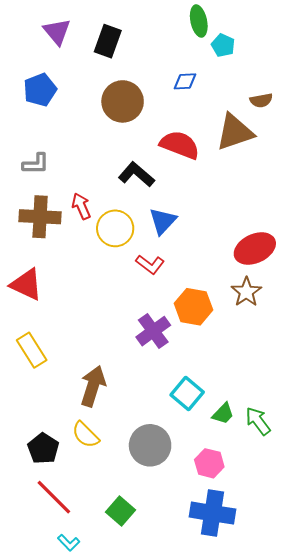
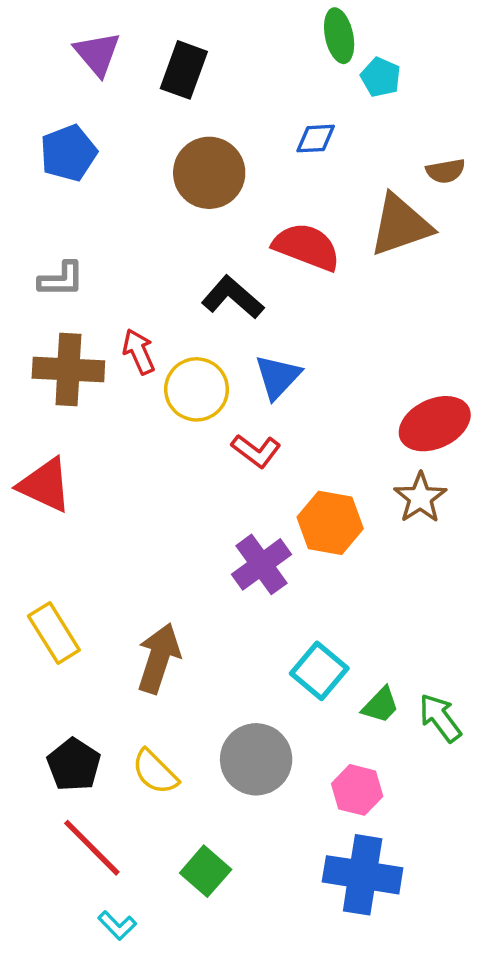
yellow rectangle: (32, 350) -> (54, 633), moved
yellow semicircle: (86, 435) -> (155, 772), moved

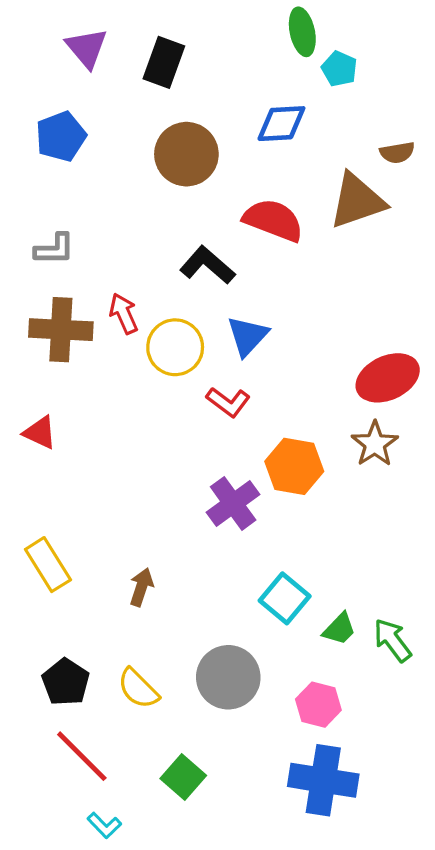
blue diamond: (316, 139) -> (281, 124), size x1.4
red triangle: (45, 485) -> (40, 433), size x0.7
brown arrow: (159, 658) -> (141, 587), size x0.6

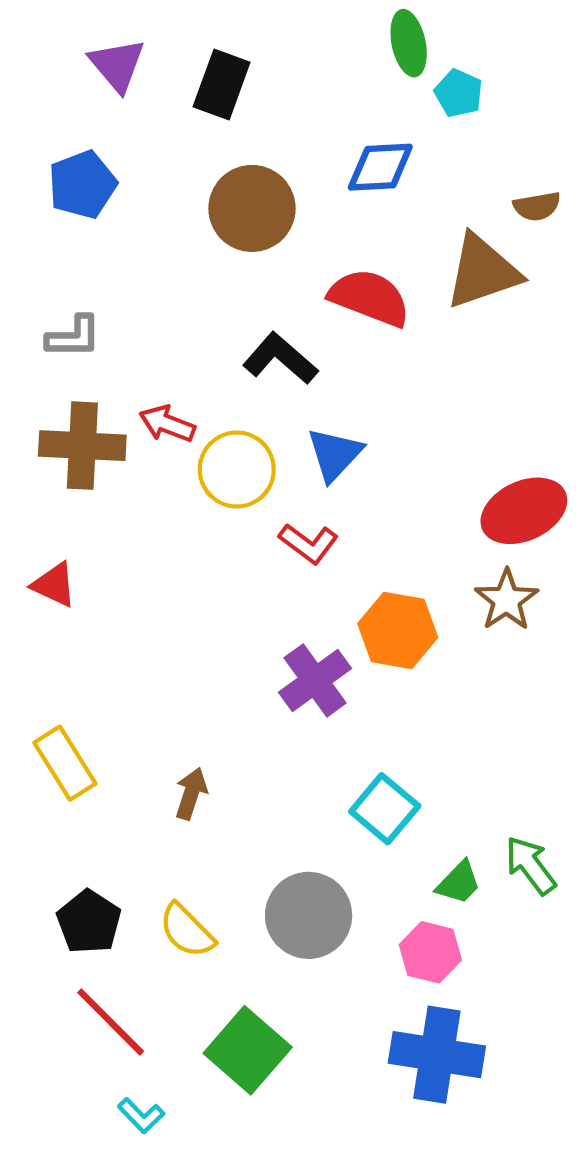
red arrow: (124, 313) -> (167, 424), turned -45
green trapezoid: (339, 629) -> (459, 883), moved
green square: (183, 777) -> (248, 1050), size x1.4

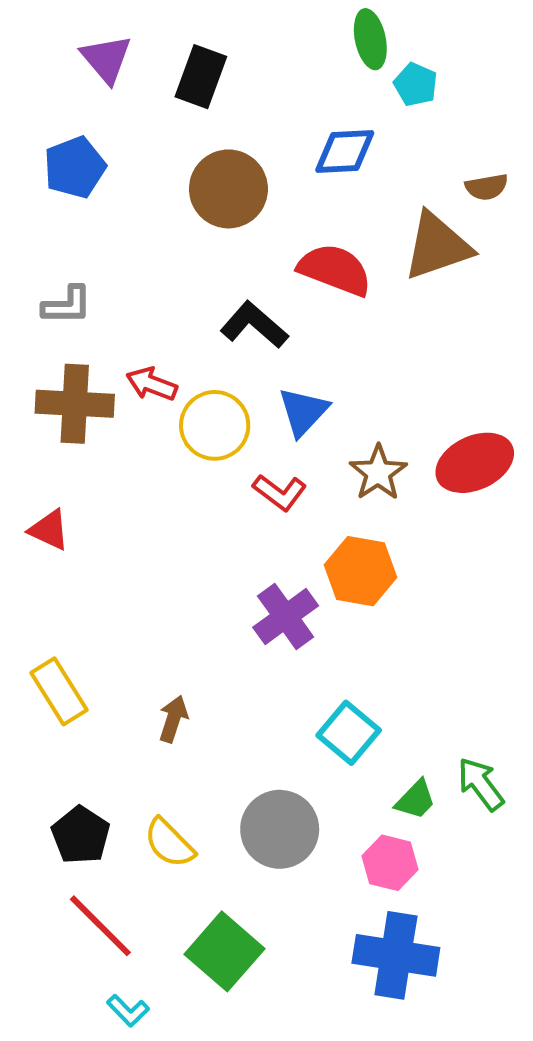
brown star: (506, 600) -> (378, 473), moved

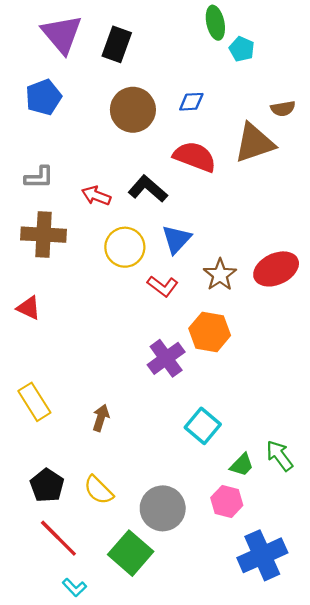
purple triangle: (106, 59) -> (62, 34), size x1.4
blue diamond: (345, 152) -> (191, 102), moved, size x0.7
red arrow: (152, 384) -> (96, 196), moved
gray circle: (280, 829) -> (163, 508), moved
blue cross: (396, 955) -> (262, 555), moved, turned -33

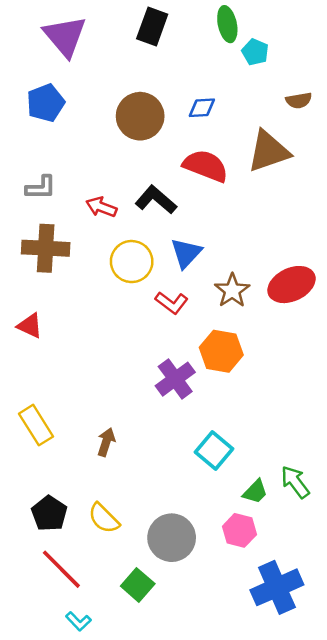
black rectangle: (117, 44) -> (152, 27), moved
brown semicircle: (283, 109) -> (299, 100), moved
green square: (131, 553) -> (138, 585), size x0.7

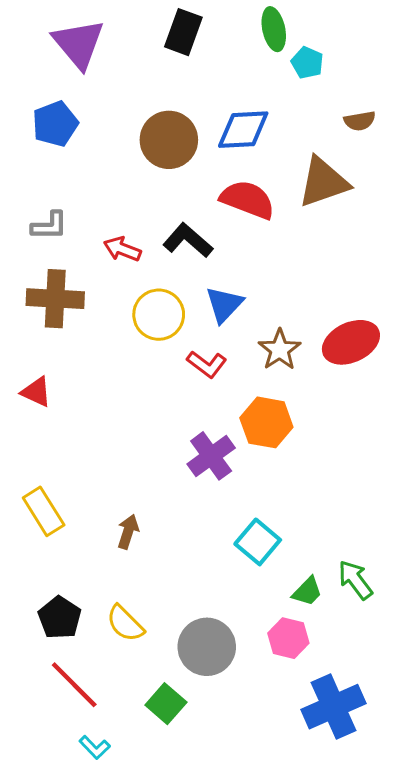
blue diamond: (202, 108) -> (243, 130), size x1.6

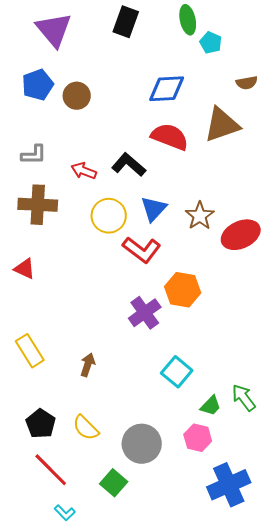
brown circle: (169, 140) -> (77, 96), moved, size x0.7
brown star: (280, 350) -> (200, 216), moved
red L-shape: (207, 364) -> (142, 250), size x1.4

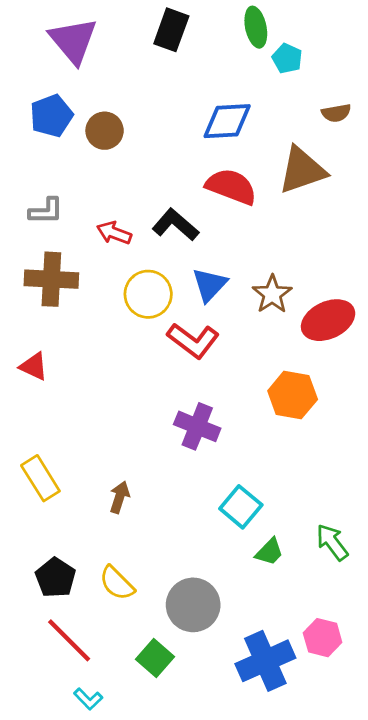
orange hexagon: (183, 290) -> (293, 395), moved
purple cross: (145, 313) -> (197, 426), turned -32
green trapezoid: (211, 406) -> (269, 552), moved
pink hexagon: (198, 438) -> (323, 638), moved
blue cross: (229, 485) -> (265, 661), moved

